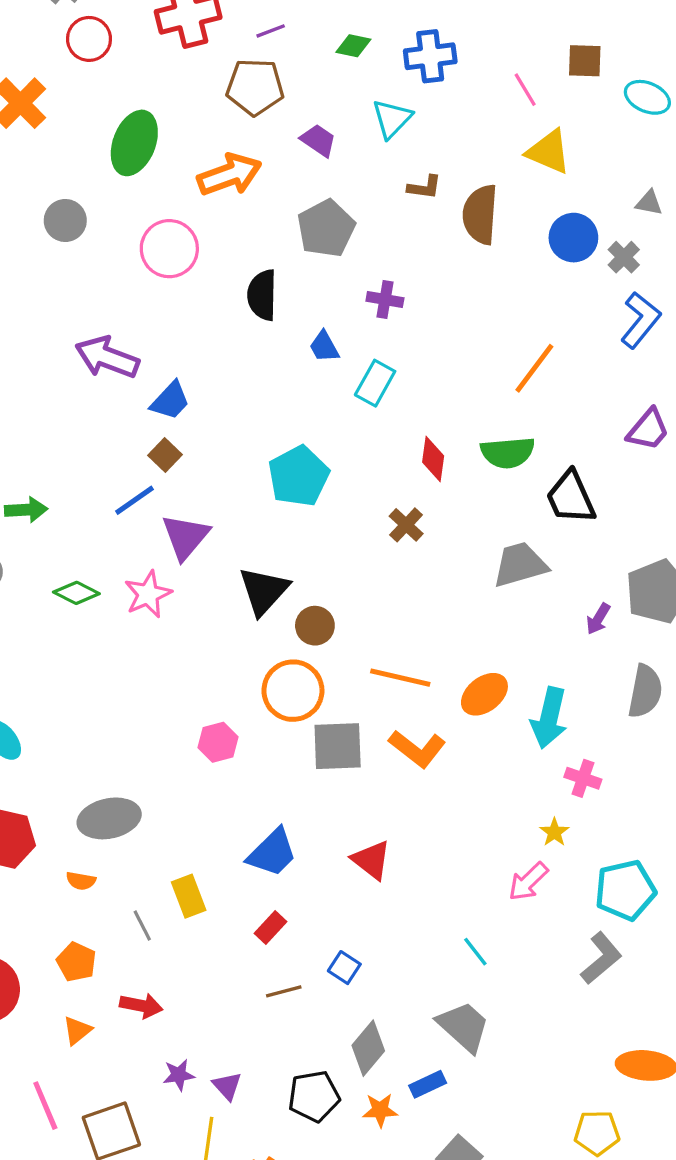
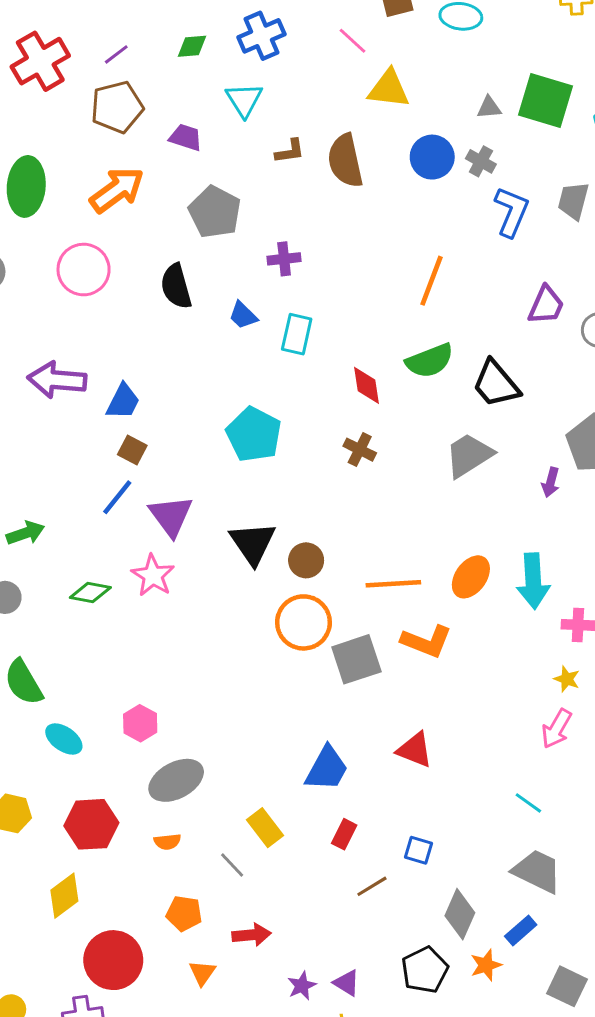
pink hexagon: (218, 742) -> (140, 723), moved

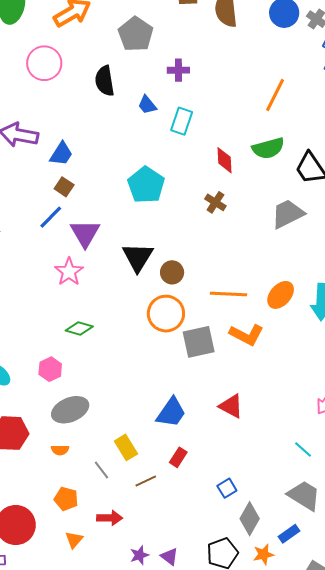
green diamond: (90, 593) -> (79, 329), moved
blue square: (419, 850) -> (227, 488), moved, turned 36
brown line: (372, 886) -> (146, 481), moved

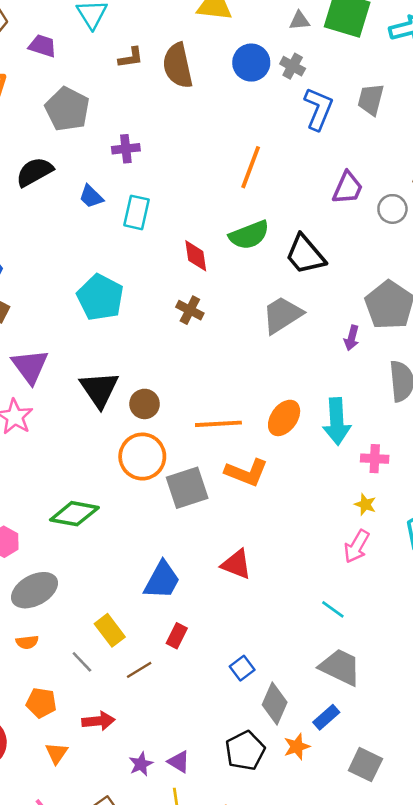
black semicircle: (105, 81) -> (34, 172), turned 76
green diamond: (79, 329) -> (74, 514), moved, size x1.4

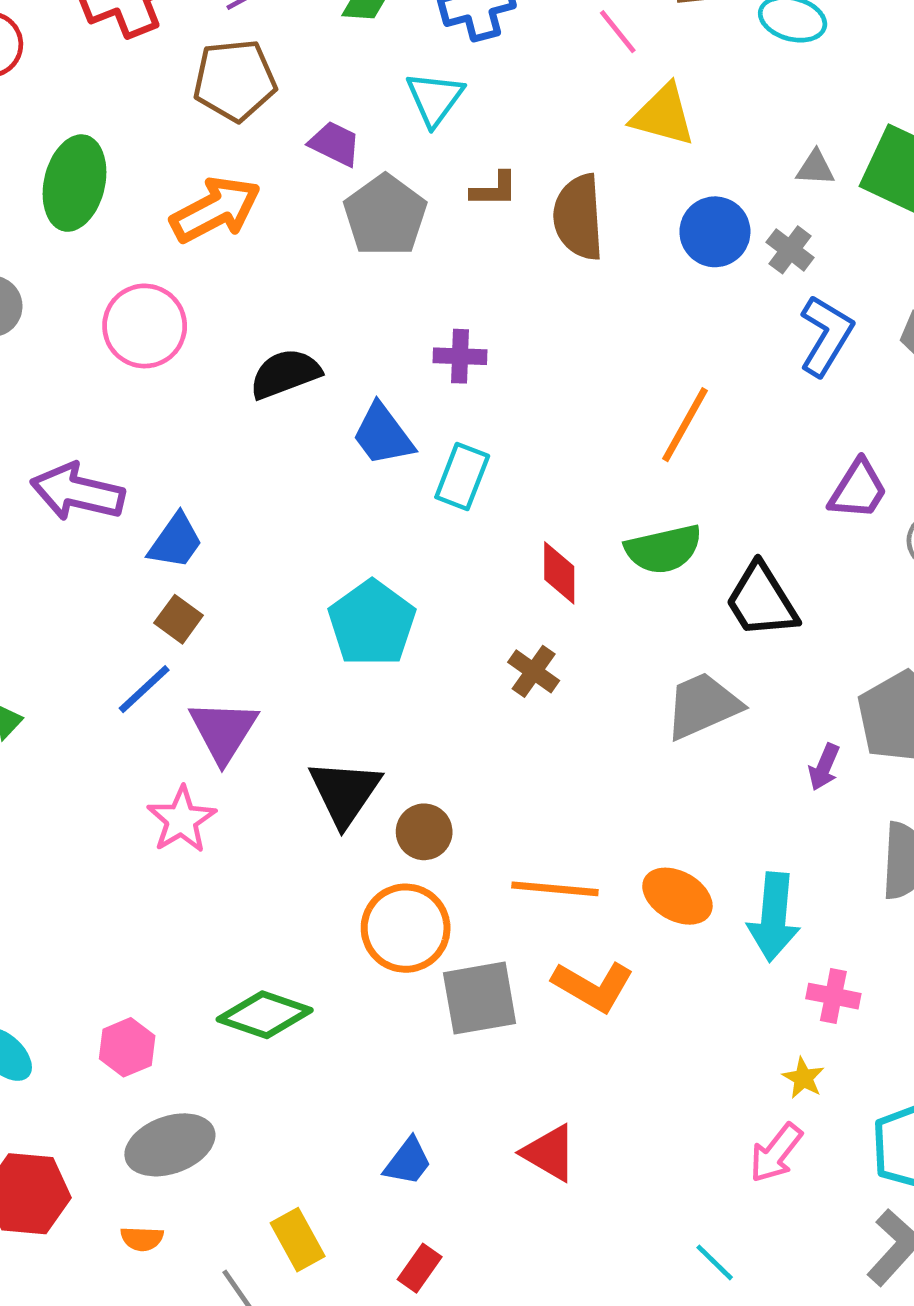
gray pentagon: (67, 109) -> (385, 215), moved
blue trapezoid: (91, 197) -> (383, 435), size x1.4
orange ellipse: (284, 418) -> (677, 896), turned 75
blue trapezoid: (162, 580) -> (408, 1162), size x0.7

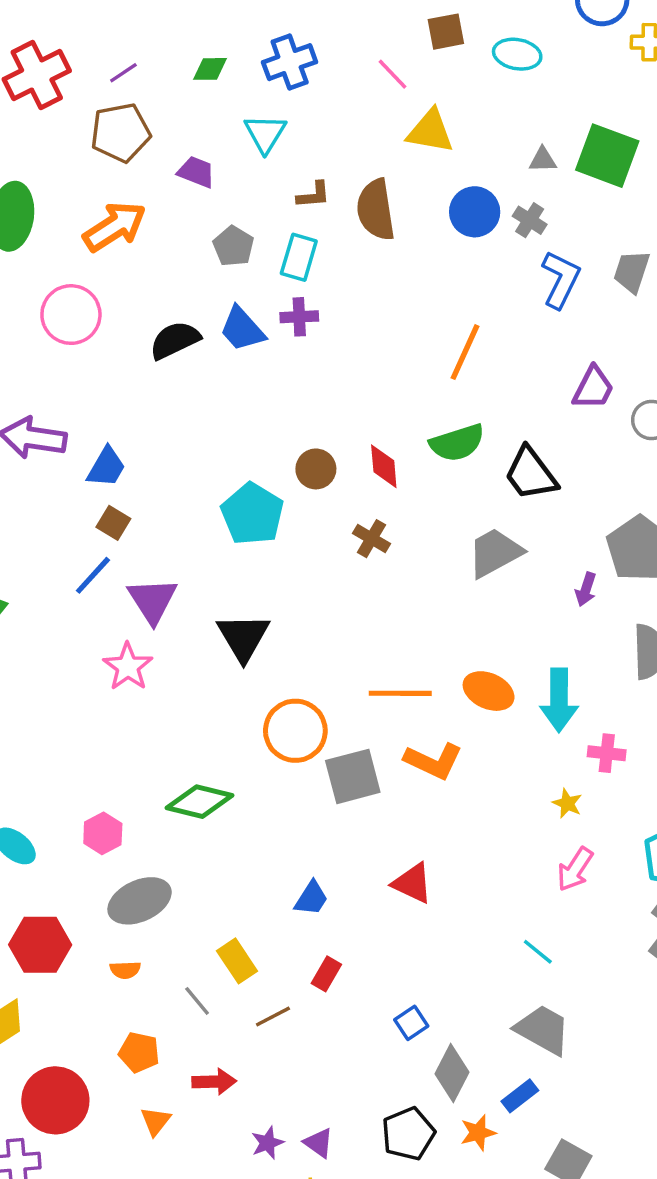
gray pentagon: (385, 215) -> (233, 246), moved, size x0.7
blue trapezoid: (383, 435) -> (242, 329), moved
cyan rectangle: (462, 477) -> (299, 257), moved
brown circle: (424, 832) -> (316, 469), moved
yellow star: (803, 1078) -> (567, 803), moved

